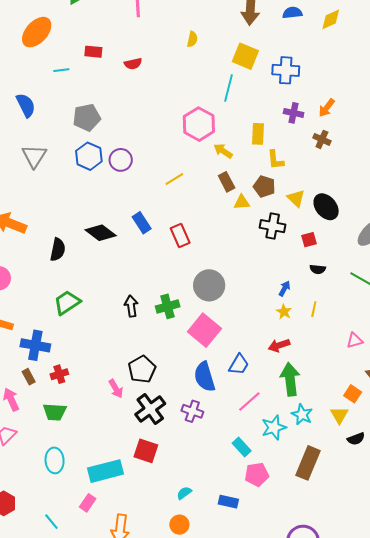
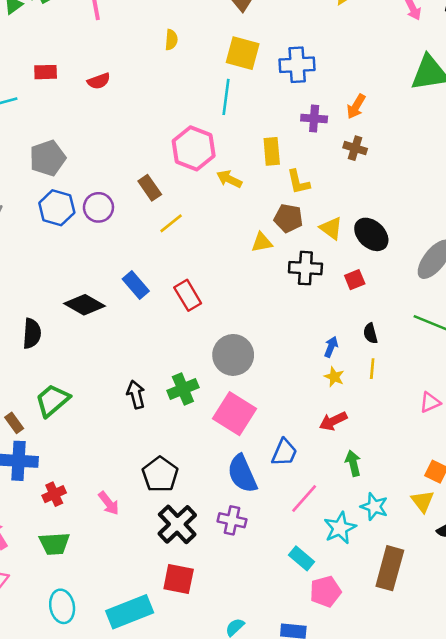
brown rectangle: (227, 182) -> (150, 188), moved
black semicircle: (318, 269) -> (370, 333), moved, turned 77
brown rectangle: (29, 377) -> (14, 423), moved
green arrow: (290, 379) -> (353, 463), size x0.6
pink arrow: (116, 389) -> (109, 503), moved

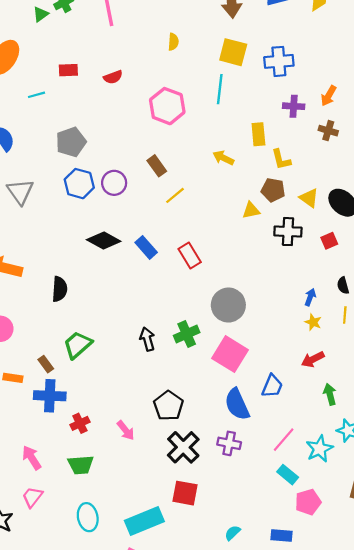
pink hexagon: (194, 148) -> (167, 106), moved
black diamond: (85, 305) -> (104, 240), moved
pink line: (304, 499) -> (284, 440), moved

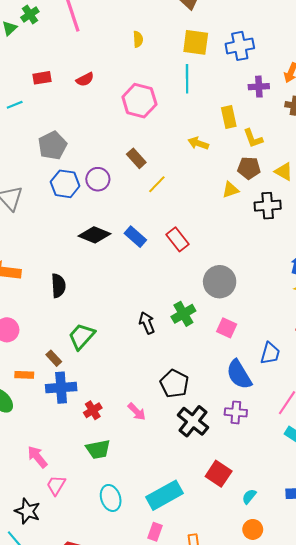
pink square: (230, 354) -> (227, 328), size x0.6
pink arrow: (32, 458) -> (37, 457), moved
red square: (185, 493) -> (219, 474), moved, turned 30

